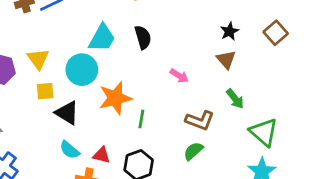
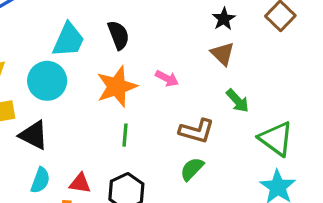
orange star: (115, 98) -> (117, 87), moved
cyan semicircle: (70, 150) -> (40, 180), turned -105

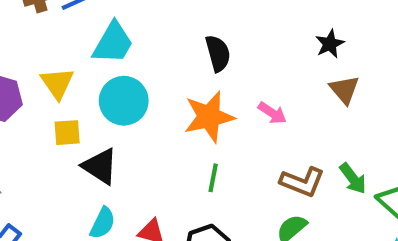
black star: (224, 19) -> (330, 44), moved
cyan trapezoid: (68, 40) -> (113, 43), moved
green arrow: (238, 101) -> (353, 178), moved

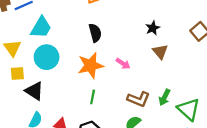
green arrow: (353, 178) -> (165, 97), turned 63

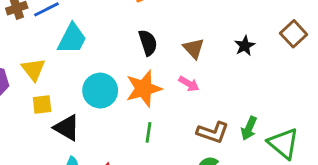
black star: (153, 28) -> (245, 46), moved
brown triangle: (160, 52) -> (194, 48), moved
cyan circle: (47, 57) -> (100, 91), moved

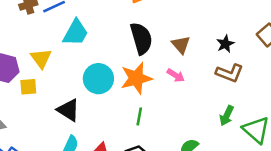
black semicircle: (148, 43) -> (141, 38), size x1.4
yellow square: (42, 105) -> (28, 87), moved
brown L-shape: (213, 132) -> (229, 73), moved

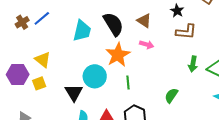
cyan trapezoid: (76, 33) -> (82, 31), moved
cyan circle: (98, 79) -> (95, 76), moved
black triangle: (68, 110) -> (74, 93), turned 42

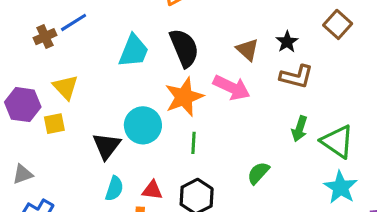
brown triangle: (144, 21) -> (247, 50), moved
brown cross: (22, 22) -> (45, 37), moved
pink arrow: (147, 45) -> (232, 88), size x1.6

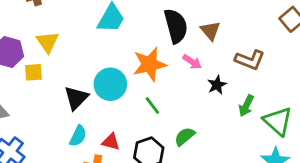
black star: (287, 42) -> (217, 85), moved
black semicircle: (184, 48) -> (176, 26), moved
pink arrow: (232, 88) -> (192, 62), size x0.6
green line: (194, 143) -> (152, 105), turned -48
green semicircle: (258, 173) -> (185, 136), moved

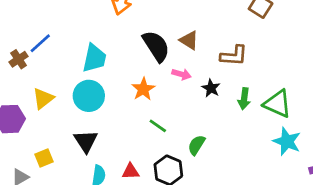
yellow triangle: (47, 42) -> (43, 98), turned 45
orange star: (150, 64) -> (143, 89), size x0.7
yellow square: (33, 72) -> (44, 158), moved
cyan circle: (110, 84) -> (89, 96), moved

